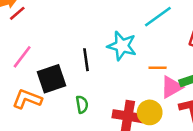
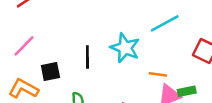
black square: (51, 79) -> (50, 72), size x0.7

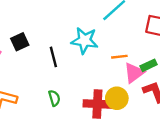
black square: (50, 72) -> (20, 42), moved

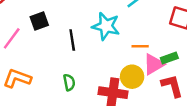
yellow circle: (117, 98) -> (132, 77), moved

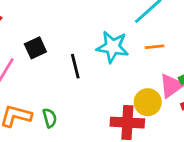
orange line: (140, 46) -> (155, 47), moved
green semicircle: (69, 82) -> (50, 118), moved

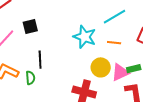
black line: (75, 66) -> (40, 60), moved
yellow circle: (148, 102) -> (101, 67), moved

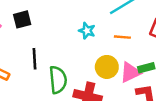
cyan star: (85, 37) -> (87, 31), size x0.6
green semicircle: (30, 78) -> (58, 80), moved, size x1.6

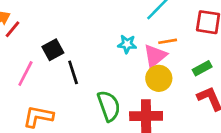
black line: (34, 59) -> (73, 72), moved
pink triangle: (130, 72) -> (155, 56), moved

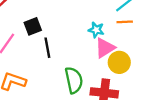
orange line: (168, 41) -> (125, 22), moved
pink triangle: (155, 56) -> (105, 48), moved

